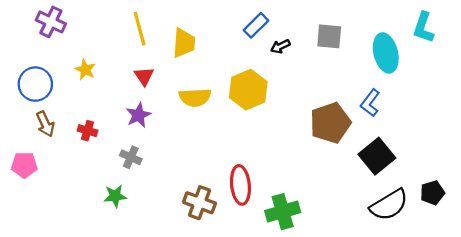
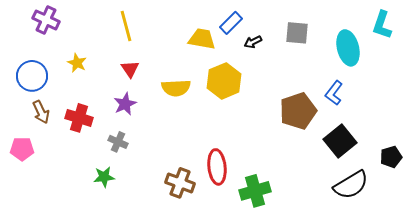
yellow trapezoid: (184, 43) -> (202, 39), moved, turned -84
red cross: (87, 131) -> (79, 118), size x1.5
black pentagon: (432, 193) -> (391, 157), moved

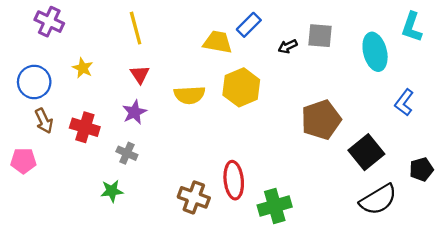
black arrow: (253, 42) -> (288, 46), moved
blue L-shape: (334, 93) -> (404, 102), moved

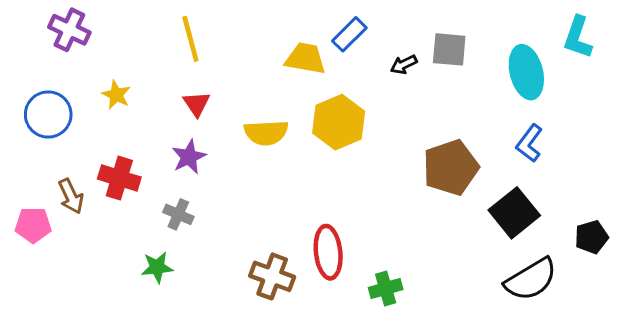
blue L-shape: (404, 102) -> (529, 143), moved
brown arrow: (44, 121) -> (71, 196), moved
green cross: (275, 206) -> (386, 288), size x0.7

